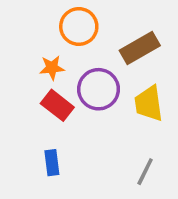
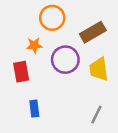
red rectangle: (57, 105) -> (21, 72), moved, turned 42

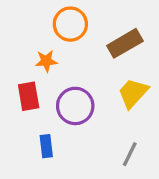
purple circle: (65, 60) -> (75, 106), moved
yellow trapezoid: (99, 69) -> (133, 93), turned 50

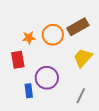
orange circle: (70, 24) -> (53, 35), moved
purple circle: (75, 106) -> (47, 78), moved

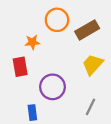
orange circle: (53, 35) -> (57, 20), moved
blue rectangle: (29, 91) -> (32, 113), moved

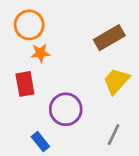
orange circle: (57, 20) -> (29, 25), moved
blue rectangle: (32, 113) -> (40, 142), turned -32

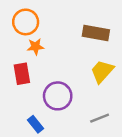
brown rectangle: (109, 38) -> (96, 33), turned 40
gray line: (114, 135) -> (100, 118), turned 42

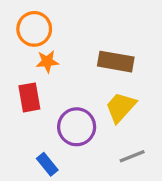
brown rectangle: (96, 33) -> (116, 62), moved
yellow trapezoid: (102, 71) -> (121, 107), moved

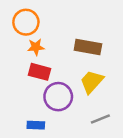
red rectangle: (29, 97) -> (40, 72), moved, turned -65
blue rectangle: (47, 164) -> (36, 125), turned -49

